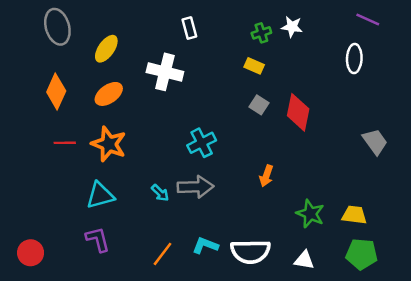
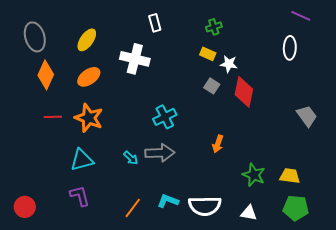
gray ellipse: (57, 27) -> (35, 37), moved
white star: (292, 27) -> (229, 64), moved

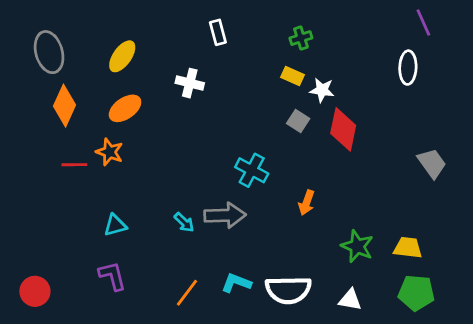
purple line: (301, 16) -> (423, 23), turned 42
white cross: (135, 59) -> (190, 83), size x0.7
cyan cross: (165, 117) -> (252, 170), moved, turned -35
orange star: (89, 118) -> (110, 152), moved, size x0.7
cyan triangle: (82, 160) -> (115, 225), size x0.7

